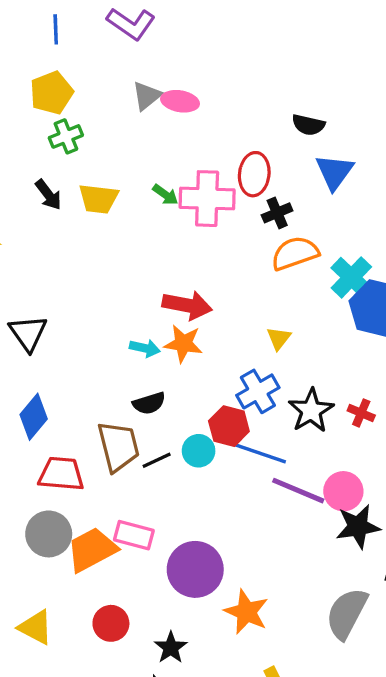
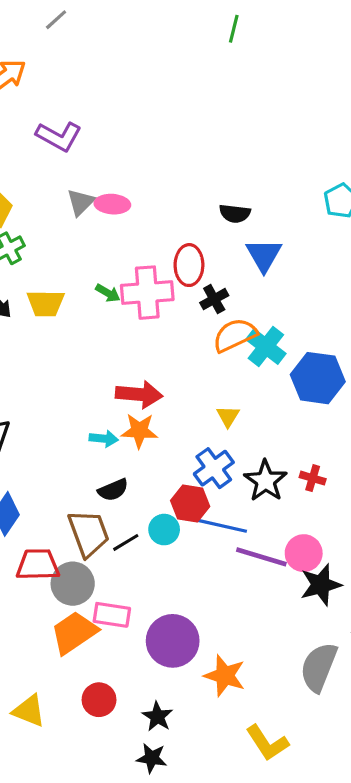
cyan cross: (351, 277) -> (266, 347), moved
gray circle: (49, 534) -> (73, 584), moved

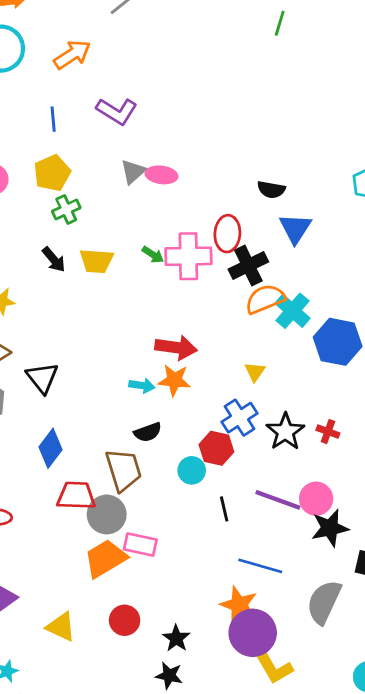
black cross: (214, 299) -> (248, 266), size x1.5
blue line: (222, 526) -> (260, 566), moved
black line: (126, 542) -> (224, 509), moved, turned -75
purple circle: (173, 641) -> (253, 633), moved

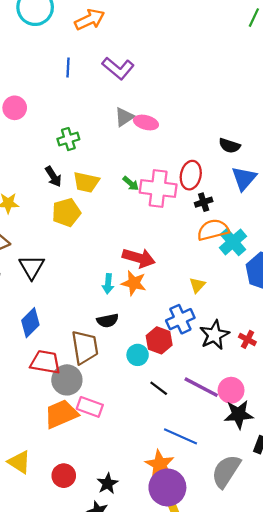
yellow pentagon: (52, 173) -> (66, 212), moved
black cross: (248, 266) -> (204, 202), size x0.6
cyan arrow: (142, 386) -> (108, 284), turned 78
black line: (224, 509) -> (159, 388), turned -48
red circle: (125, 620) -> (64, 476), moved

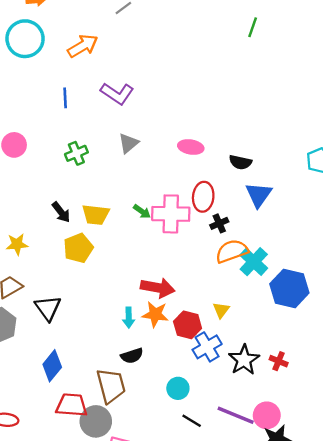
pink ellipse: (146, 123) -> (191, 147), moved
green cross: (68, 139) -> (76, 153), moved
red hexagon: (159, 340) -> (188, 325), moved
cyan circle: (138, 355) -> (178, 388), moved

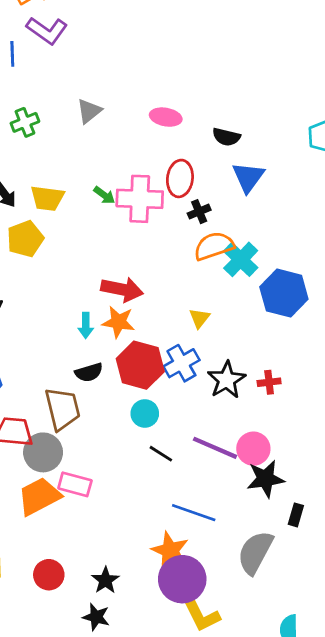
purple L-shape: (117, 93) -> (47, 31), moved
red hexagon: (188, 325) -> (140, 365), moved, size x1.4
red cross: (279, 361) -> (269, 382), turned -30

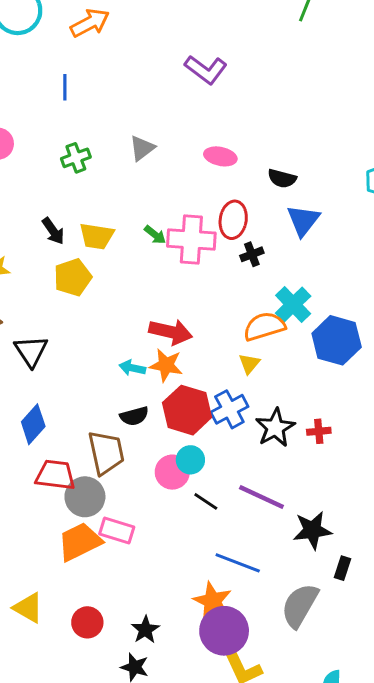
purple L-shape: (47, 31) -> (206, 70), moved
orange semicircle: (214, 246) -> (264, 326), moved
cyan arrow: (86, 325) -> (132, 368), turned 100
pink circle: (253, 449) -> (172, 472), moved

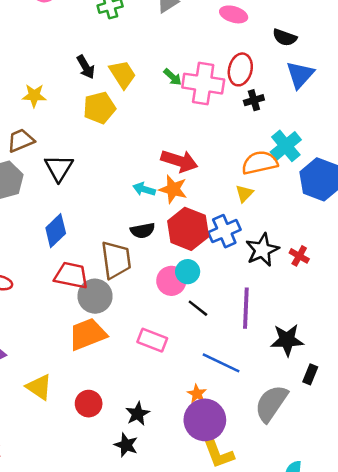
yellow trapezoid: (97, 236) -> (123, 74), turned -136
red cross: (319, 431) -> (299, 256), turned 30
purple line: (261, 497) -> (246, 308), turned 63
pink rectangle: (117, 531) -> (152, 340), moved
orange star: (212, 601) -> (197, 394), size x0.6

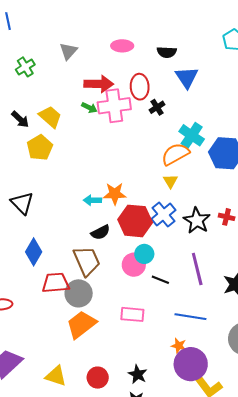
red arrow: (179, 161) -> (99, 84), moved

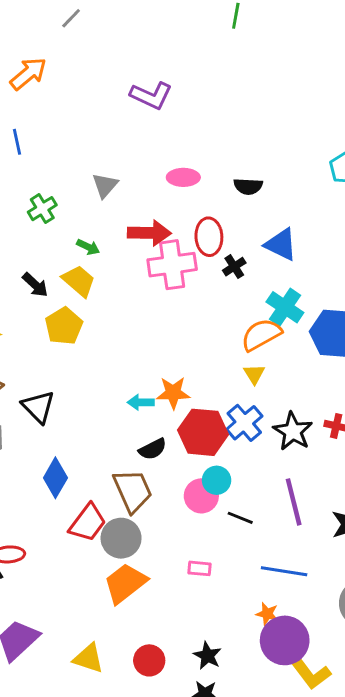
blue triangle: (187, 77) -> (281, 244), moved, turned -30
green arrow: (89, 108) -> (88, 247), moved
red trapezoid: (56, 283) -> (88, 523), turned 132
pink rectangle: (132, 314) -> (200, 568), size x0.7

